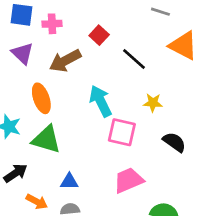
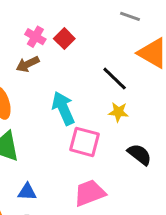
pink cross: (52, 24) -> (35, 37), moved, turned 30
black line: (134, 59) -> (115, 79), moved
brown arrow: (65, 61) -> (28, 64), size x0.7

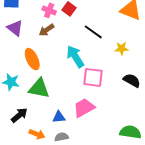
black line: (115, 79) -> (93, 32), moved
yellow star: (118, 112) -> (122, 48), moved
pink trapezoid: (90, 193) -> (84, 108), moved

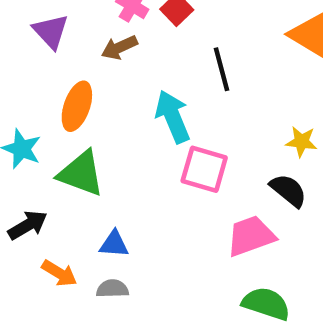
black line: (93, 32) -> (221, 69), turned 30
yellow star: (122, 48) -> (301, 142), moved
orange ellipse: (32, 59) -> (77, 106), turned 35
pink trapezoid: (84, 108) -> (251, 236), moved

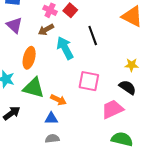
cyan arrow: (173, 117) -> (65, 48), moved
orange arrow: (59, 273) -> (58, 100), moved

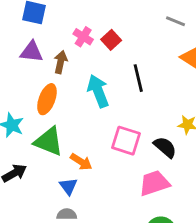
purple triangle: (14, 25) -> (32, 52), turned -42
brown arrow: (46, 30) -> (61, 62), moved, turned 126
black semicircle: (128, 87) -> (165, 147), moved
blue triangle: (51, 118) -> (68, 186), turned 48

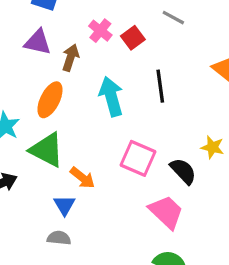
gray line: (176, 21) -> (173, 18), moved
pink trapezoid: (154, 183) -> (166, 212), turned 56

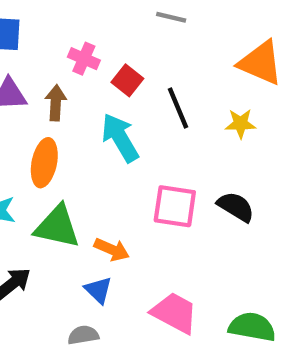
red square: (133, 38) -> (127, 80), moved
yellow star: (212, 147) -> (241, 124), moved
pink trapezoid: (166, 212) -> (175, 313), moved
gray semicircle: (59, 238) -> (83, 335), moved

